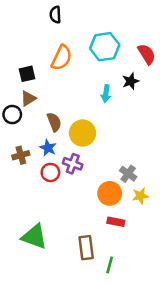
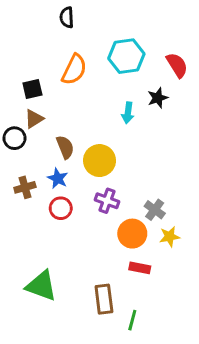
purple cross: (73, 164) -> (107, 201), moved

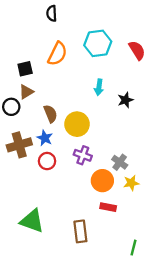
black star: (158, 98) -> (125, 100), moved
brown cross: (25, 187) -> (19, 145), size x1.5
green line: (132, 320) -> (134, 248), moved

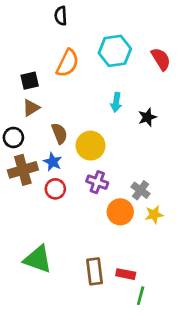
black circle: (11, 107) -> (13, 137), moved
red rectangle: (108, 207) -> (126, 274), moved
green line: (134, 248) -> (141, 296), moved

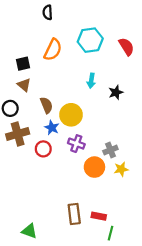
brown triangle: (31, 108) -> (24, 85), turned -48
blue star: (53, 162) -> (52, 128), moved
gray cross: (141, 190) -> (110, 150), turned 32
green triangle: (38, 259) -> (29, 231), moved, size x0.7

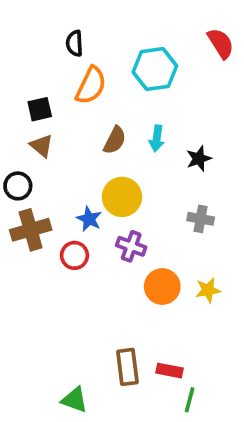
black semicircle: (48, 12) -> (74, 43), moved
red semicircle: (126, 47) -> (221, 43), moved
brown semicircle: (46, 105) -> (115, 140), moved, turned 49
gray cross: (110, 150) -> (201, 219), moved, turned 32
green triangle: (29, 231) -> (74, 400), moved

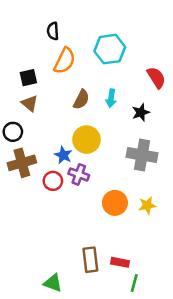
red semicircle: (221, 43) -> (156, 78), moved
gray cross: (201, 219) -> (142, 155), size x1.6
purple cross: (131, 246) -> (79, 174), moved

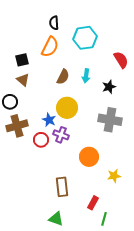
black semicircle: (53, 31) -> (54, 23), moved
yellow star: (147, 205) -> (114, 176), moved
brown rectangle: (90, 260) -> (62, 187), moved
red rectangle: (120, 262) -> (93, 203), turned -72
green triangle: (53, 283) -> (56, 219), moved

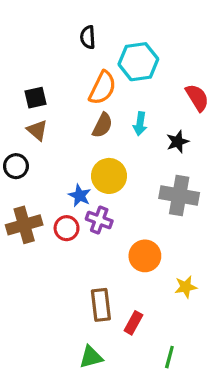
orange semicircle: (50, 47) -> (102, 88), moved
brown cross: (17, 126) -> (24, 225), moved
red rectangle: (93, 203) -> (133, 323), moved
green triangle: (56, 219) -> (91, 357), turned -35

